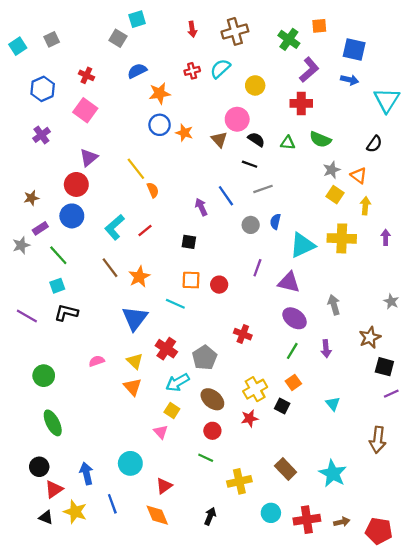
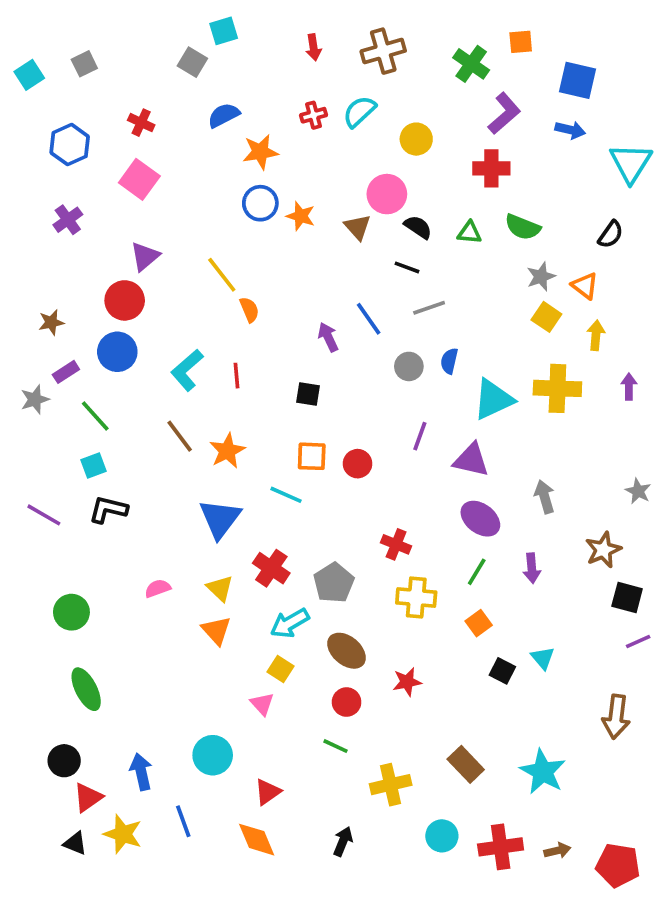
red line: (145, 231) -> (236, 376), turned -56
yellow cross: (255, 389) -> (416, 597), moved, turned 35
black square: (282, 406) -> (502, 671), moved

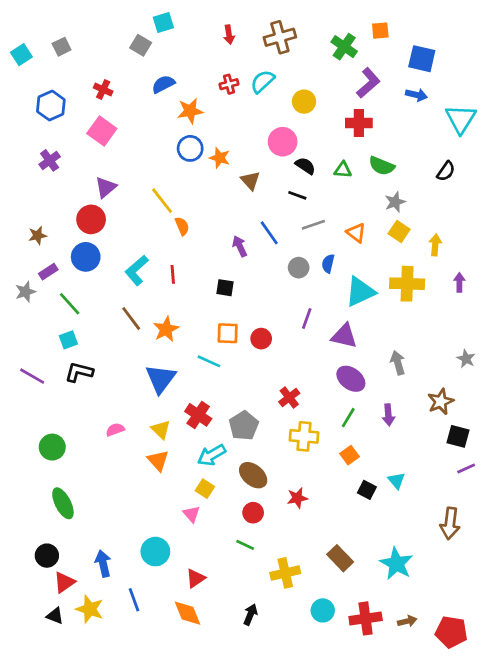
brown triangle: (358, 227) -> (250, 181), moved
orange triangle: (585, 286) -> (356, 233), moved
red cross: (396, 544) -> (289, 398), turned 30

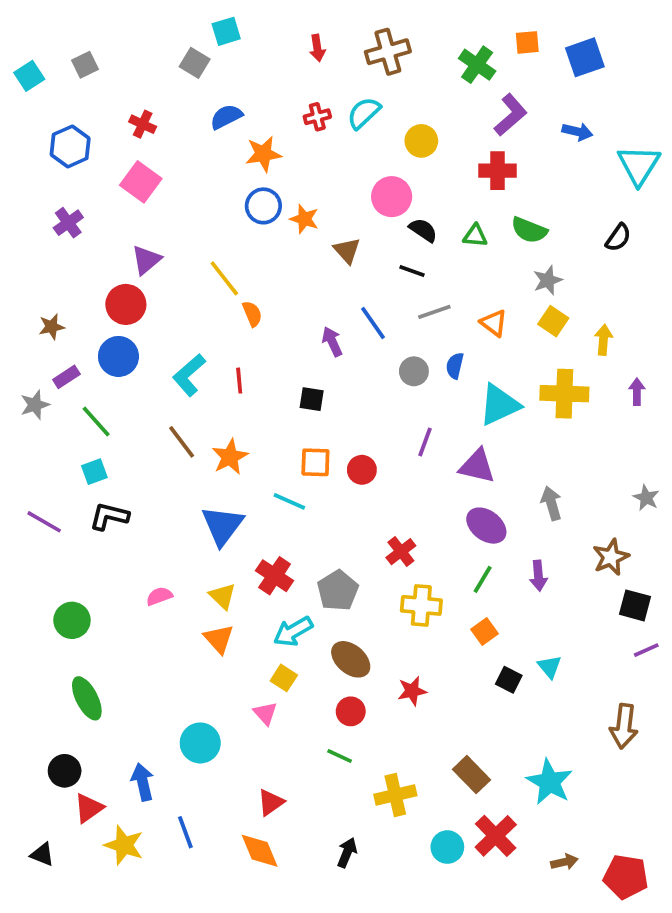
blue square: (422, 59) -> (585, 57), moved, turned -32
cyan circle: (155, 552) -> (200, 743), moved
black triangle: (55, 616) -> (42, 854), moved
red cross: (366, 618) -> (496, 836), moved, turned -36

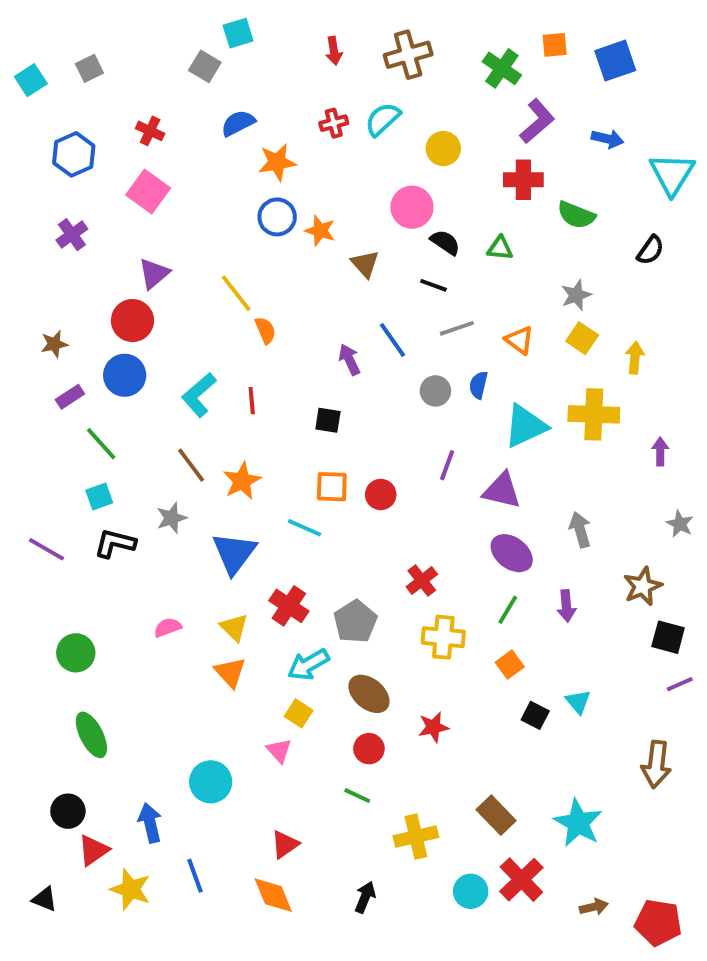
green semicircle: (529, 230) -> (576, 215), moved
purple arrow: (637, 392) -> (660, 451), moved
gray star: (35, 405) -> (172, 518), moved

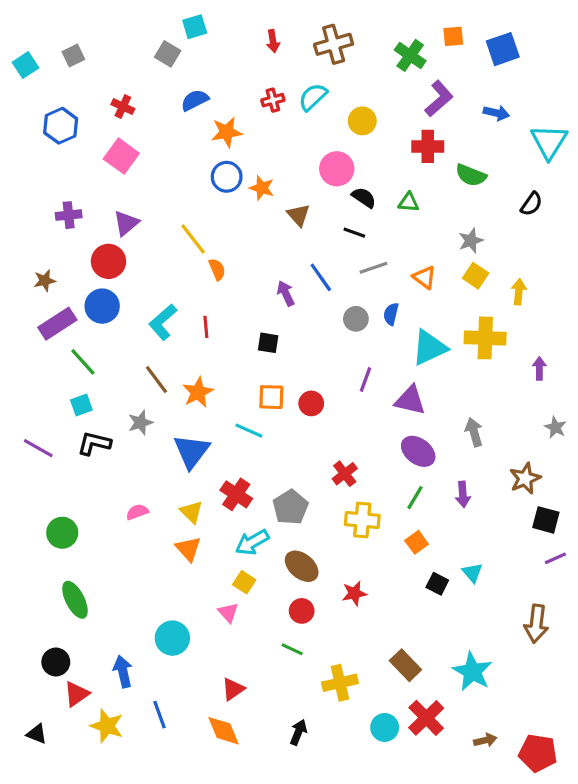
purple cross: (72, 235) -> (69, 215), moved, turned 30
purple rectangle: (70, 397) -> (57, 324), size x1.6

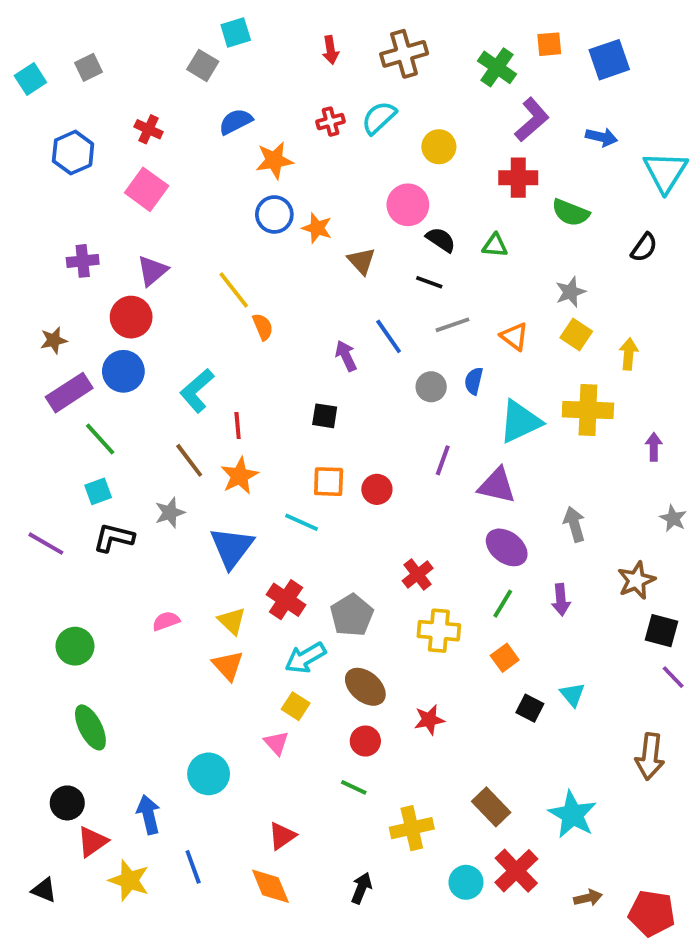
red line: (206, 327) -> (238, 425), moved
purple line: (555, 558) -> (673, 677), turned 70

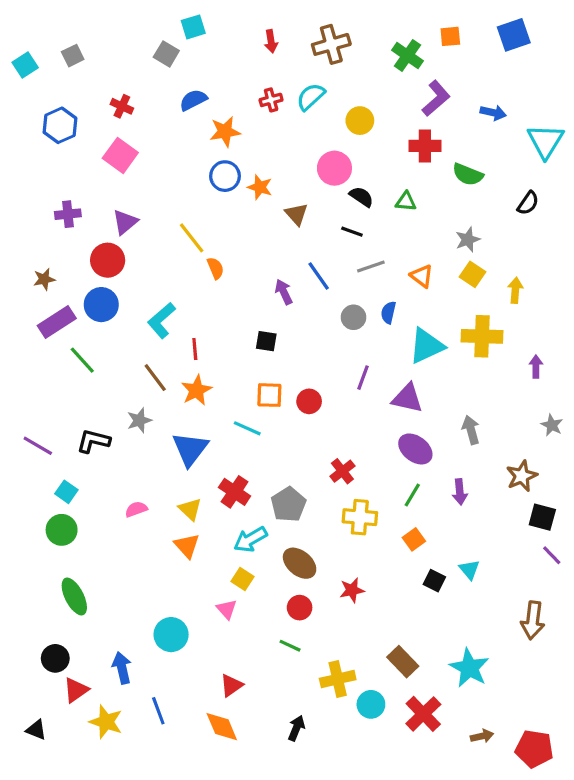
blue square: (609, 60) -> (514, 35), moved
cyan square: (98, 491) -> (66, 492), moved, turned -35
cyan circle: (466, 882) -> (371, 704), moved

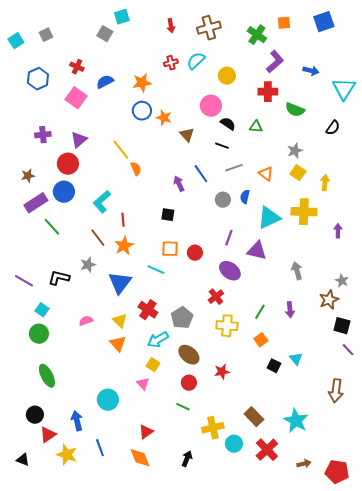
blue semicircle: (193, 100) -> (105, 82), moved
gray star: (552, 425) -> (342, 281), moved
purple ellipse: (415, 449) -> (230, 271), moved

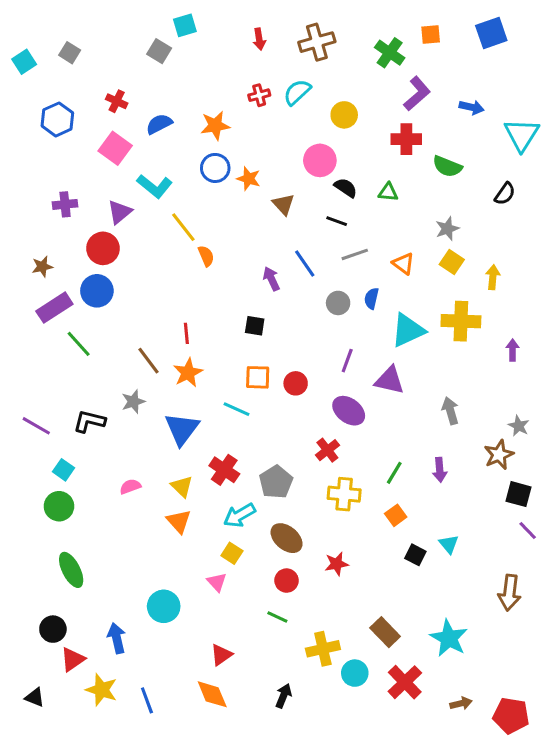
gray square: (46, 35) -> (70, 53), turned -32
cyan L-shape: (102, 202) -> (155, 186), moved, turned -100
blue line: (100, 448) -> (147, 700), moved

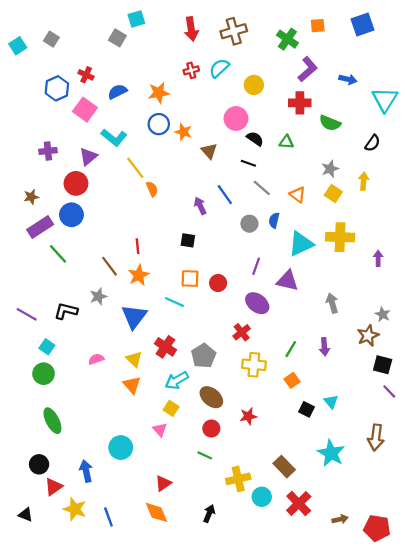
red arrow: (259, 39) -> (191, 29), size x1.5
blue hexagon: (57, 119) -> (57, 88), moved
gray line: (355, 254) -> (262, 188), turned 60
yellow arrow: (493, 277) -> (364, 181), moved
cyan star: (449, 638) -> (331, 453), moved

